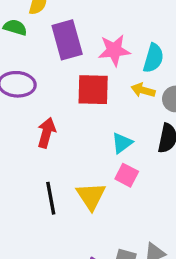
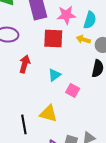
cyan triangle: (122, 143) -> (54, 75), moved
yellow triangle: (91, 196) -> (48, 114), moved, turned -42
black line: (51, 198) -> (24, 124), moved

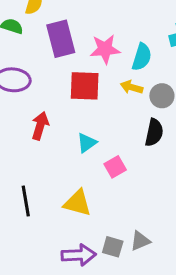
pink square: (73, 90) -> (115, 167), turned 32
black line: (24, 124) -> (26, 201), moved

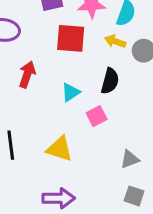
black semicircle: (154, 133) -> (110, 81), moved
gray triangle: (140, 241) -> (130, 159), moved
gray square: (113, 247) -> (134, 196), moved

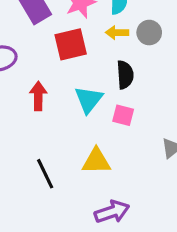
cyan triangle: (71, 92) -> (89, 100), size x1.4
pink square: (97, 116) -> (123, 115), turned -30

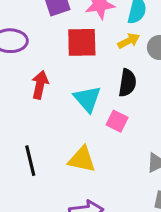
yellow arrow: (117, 33) -> (129, 41), turned 140
cyan triangle: (89, 100) -> (87, 99), turned -32

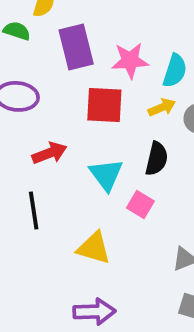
red arrow: (40, 85) -> (49, 153), turned 52
black line: (30, 161) -> (34, 211), moved

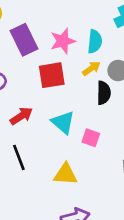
black semicircle: (157, 159) -> (104, 93), moved

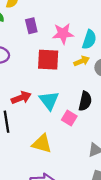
purple rectangle: (24, 40) -> (31, 26), size x0.6
black semicircle: (104, 93) -> (85, 101), moved
red arrow: (21, 116) -> (21, 98), moved

